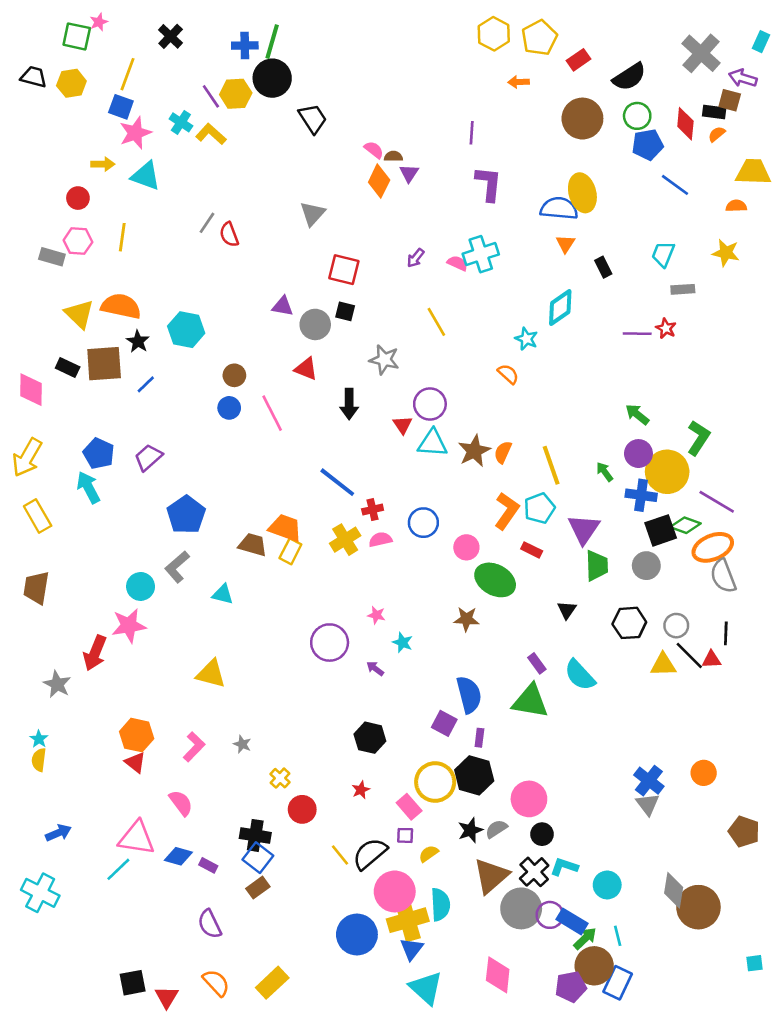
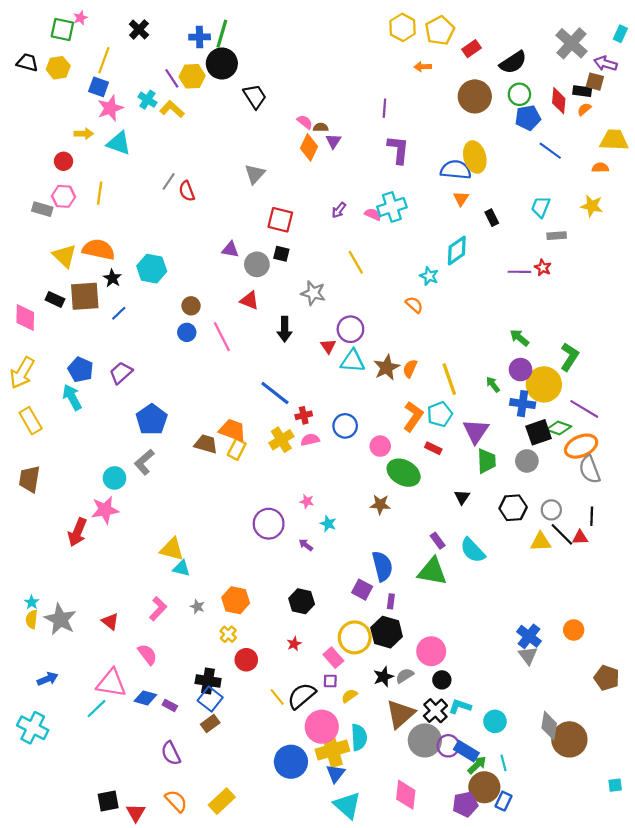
cyan triangle: (223, 594) -> (181, 568), moved
gray star: (57, 684) -> (60, 619), moved, size x1.4
orange hexagon: (137, 735) -> (236, 600), moved
blue rectangle: (618, 983) -> (503, 801), size x0.7

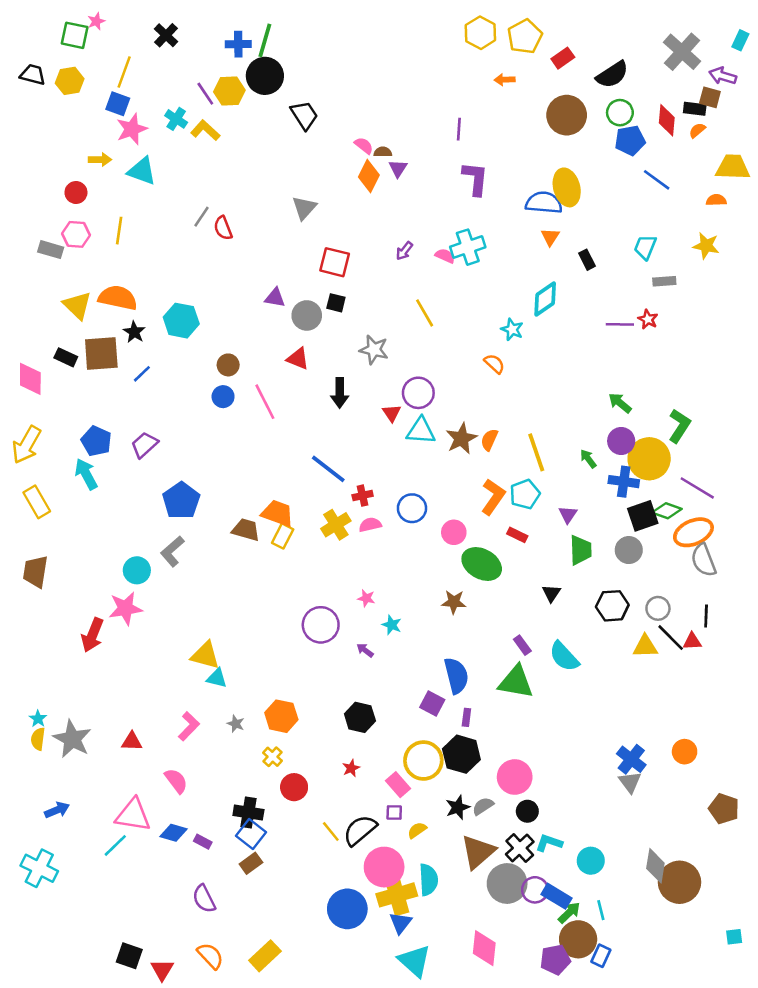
purple triangle: (476, 431) -> (568, 515), size x0.6
red triangle: (110, 621) -> (132, 741), turned -36
black square: (108, 801) -> (129, 956), turned 30

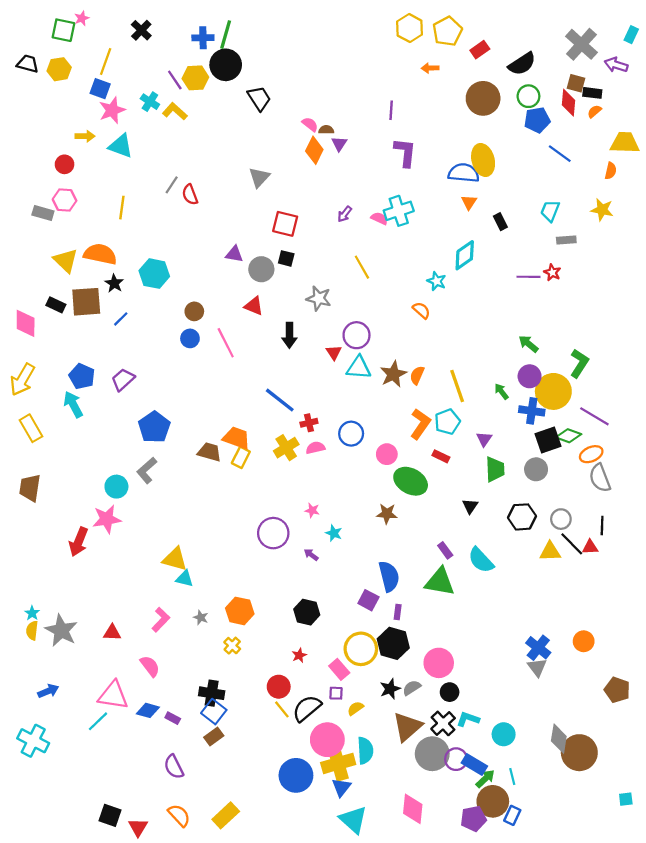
brown square: (710, 97) -> (576, 83), moved
orange semicircle: (716, 200) -> (611, 171), turned 105
yellow line: (119, 231) -> (122, 208), moved
orange ellipse: (693, 532) -> (591, 454), size x0.7
red circle: (294, 787) -> (279, 687), moved

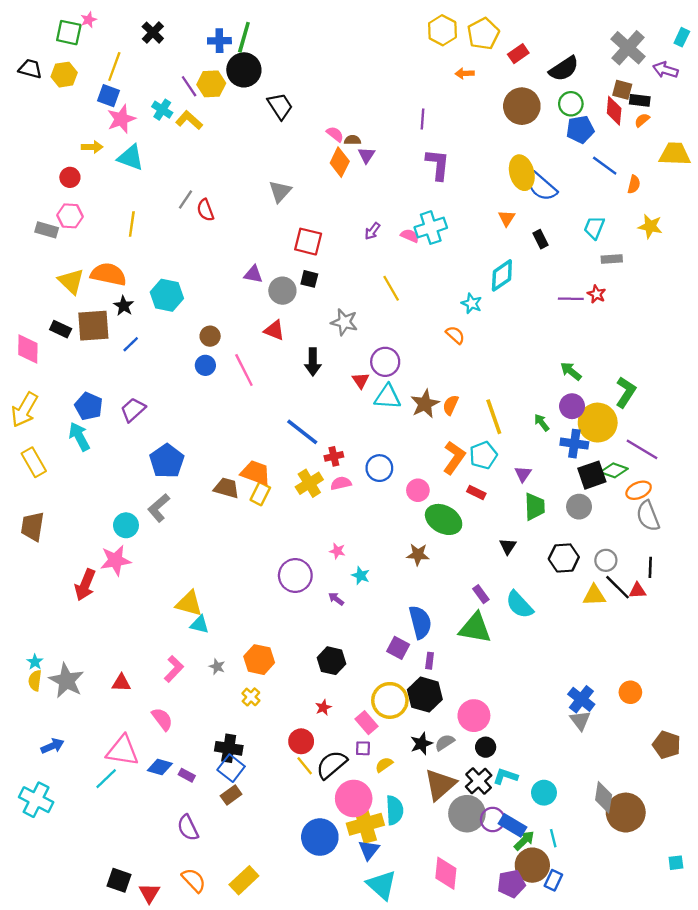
orange semicircle: (611, 171) -> (634, 184), moved
blue semicircle: (464, 173) -> (542, 187), moved, turned -144

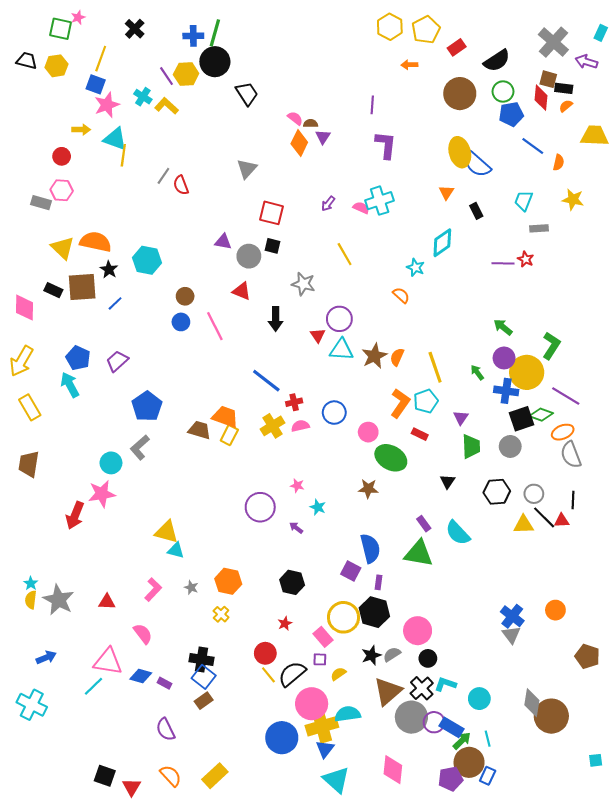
yellow line: (132, 224) -> (123, 155), moved
cyan semicircle: (395, 810) -> (348, 714), turned -95

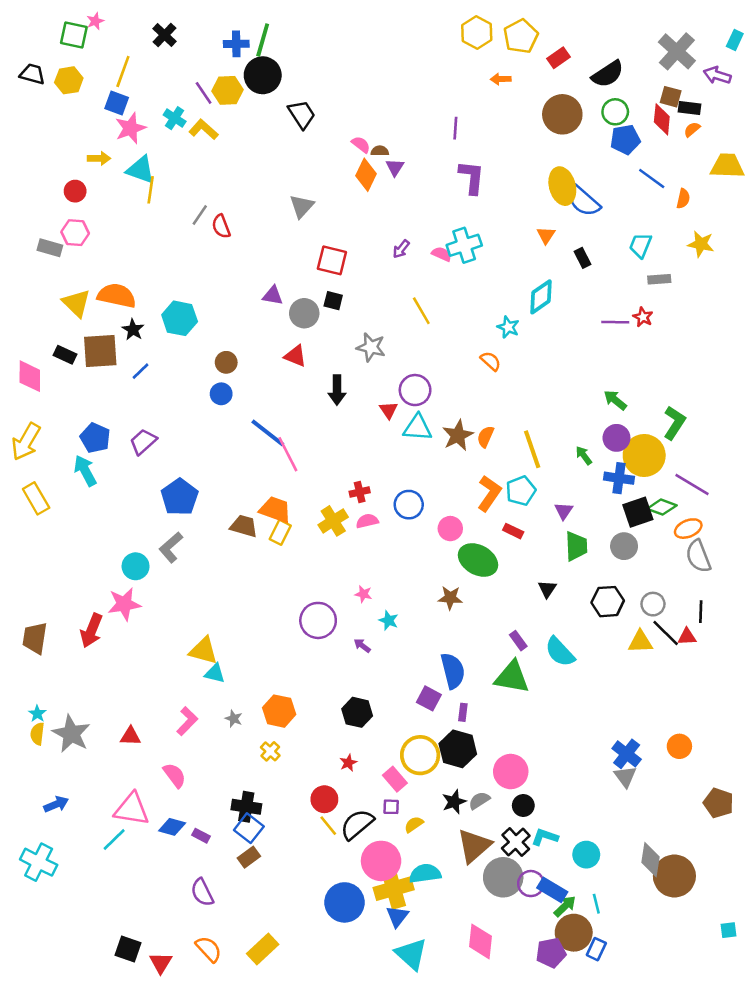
pink line: (215, 326) -> (288, 454), moved
blue line: (266, 381) -> (268, 433), moved
brown trapezoid: (29, 464) -> (35, 638), moved

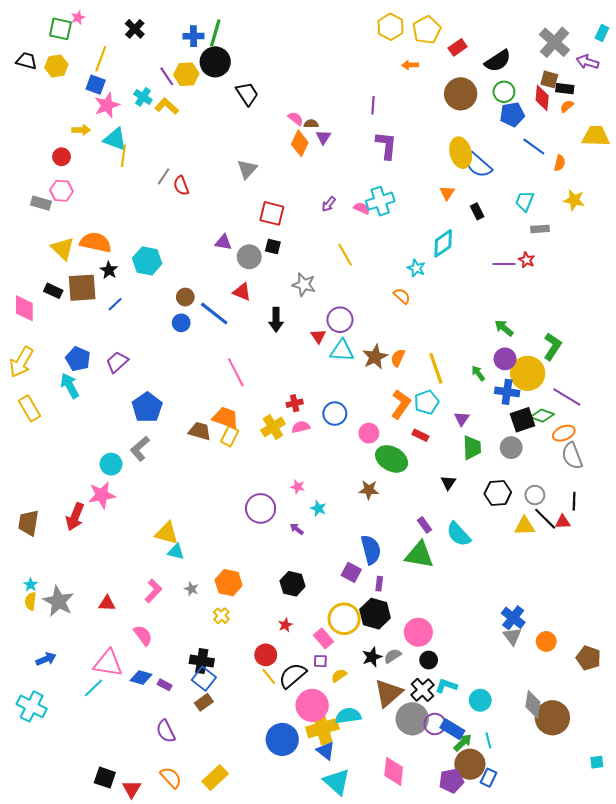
blue line: (268, 433) -> (214, 314), moved
orange circle: (679, 746) -> (546, 641), moved
blue triangle: (397, 916) -> (326, 751), turned -30

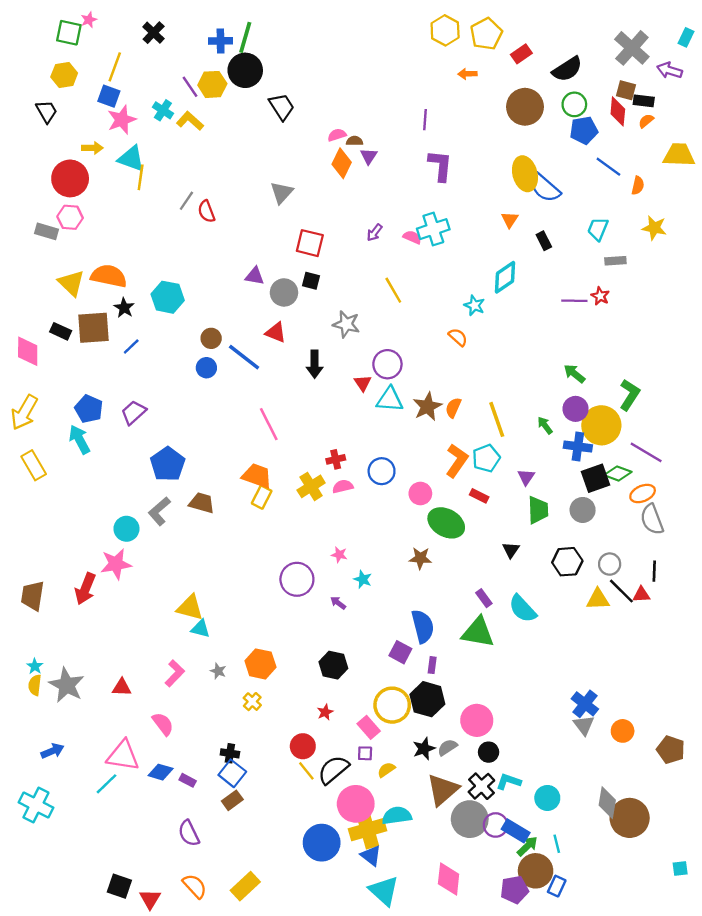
black trapezoid: (26, 61) -> (47, 111), moved, turned 45
pink semicircle: (296, 119) -> (337, 135), turned -56
red circle: (62, 157) -> (70, 178), size x1.8
brown trapezoid: (200, 431) -> (202, 503), moved
black cross: (202, 661) -> (230, 753), size x0.7

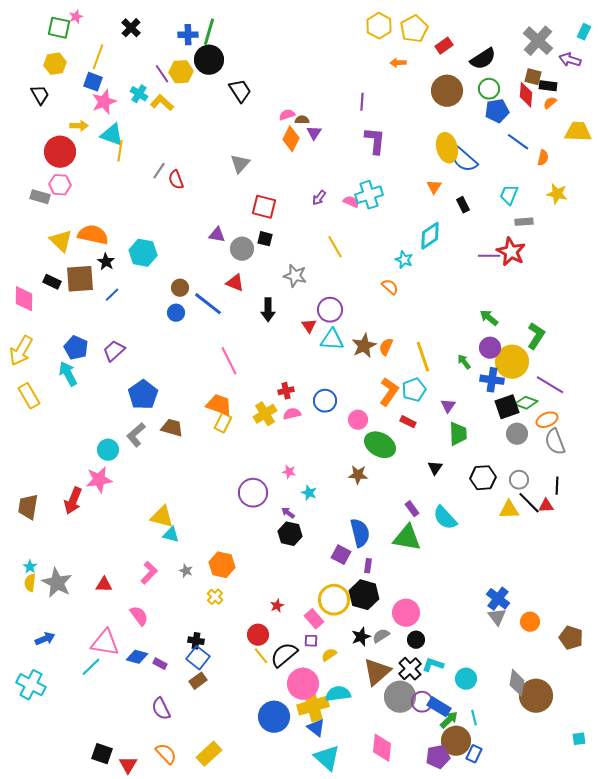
red star: (600, 296) -> (511, 252), size x1.8
gray circle: (583, 510) -> (517, 434), moved
black hexagon: (333, 665) -> (290, 534), moved

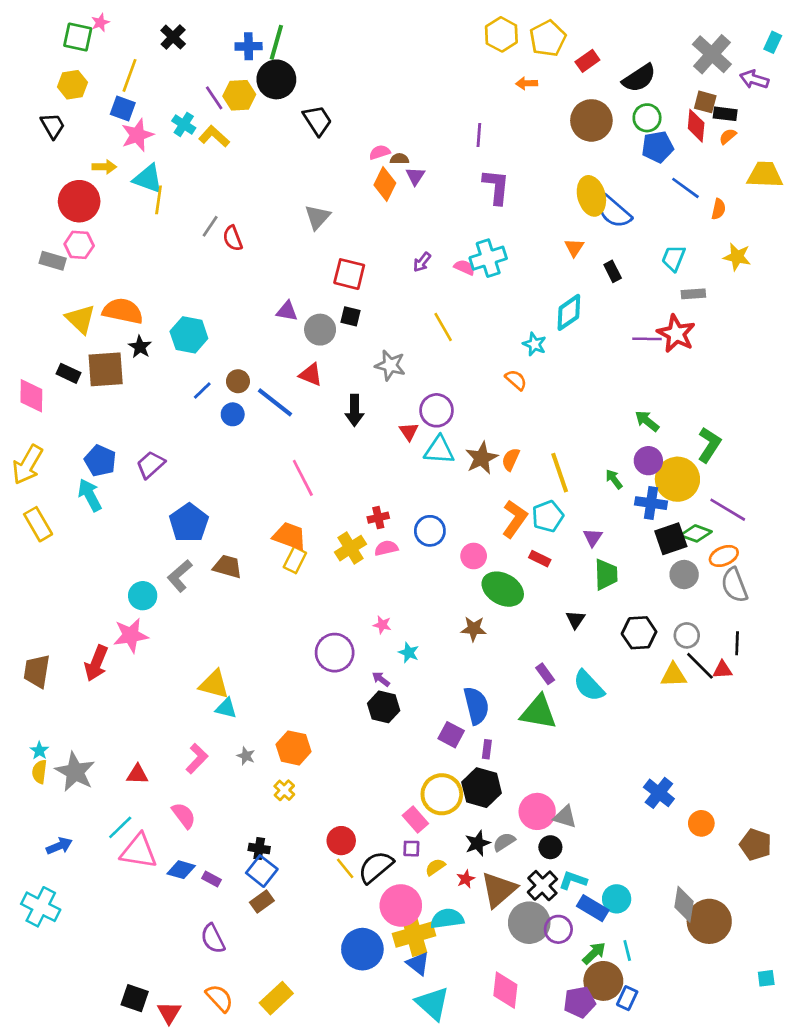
blue line: (112, 295) -> (202, 391), moved
red star: (277, 606) -> (466, 879), moved
gray triangle: (497, 617) -> (565, 817), moved, turned -36
cyan line: (91, 667) -> (120, 827), moved
blue rectangle: (439, 707) -> (593, 908), moved

